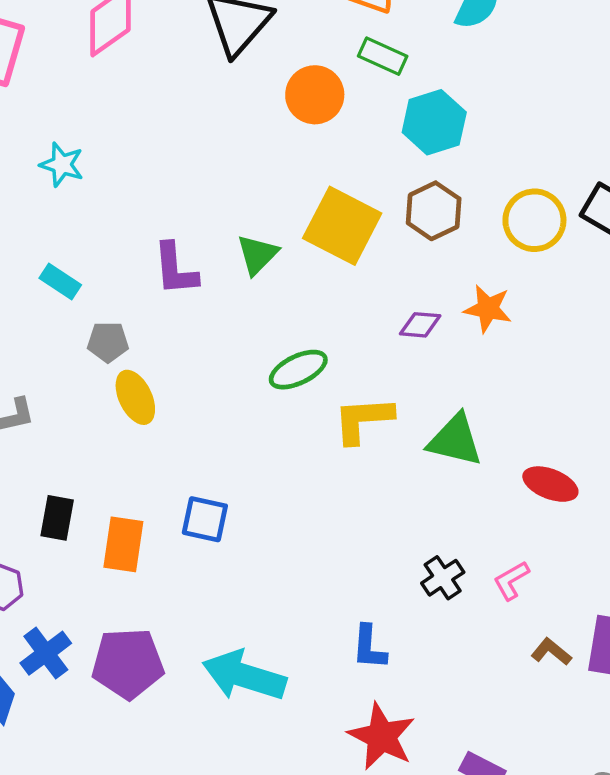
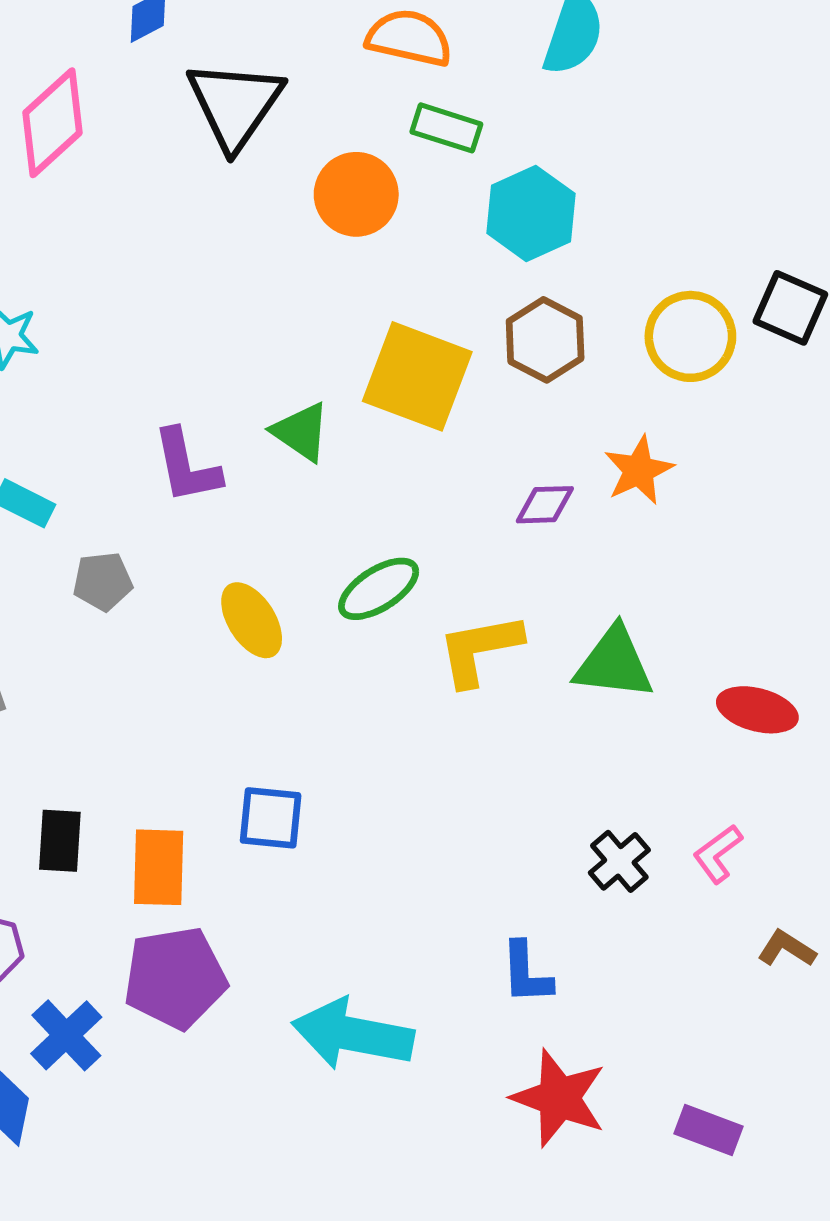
green triangle: (257, 255) -> (301, 432), turned -33
orange star: (488, 309) -> (639, 470), turned -30
yellow ellipse: (135, 397) -> (252, 620), moved
purple pentagon: (128, 663) -> (175, 978), moved

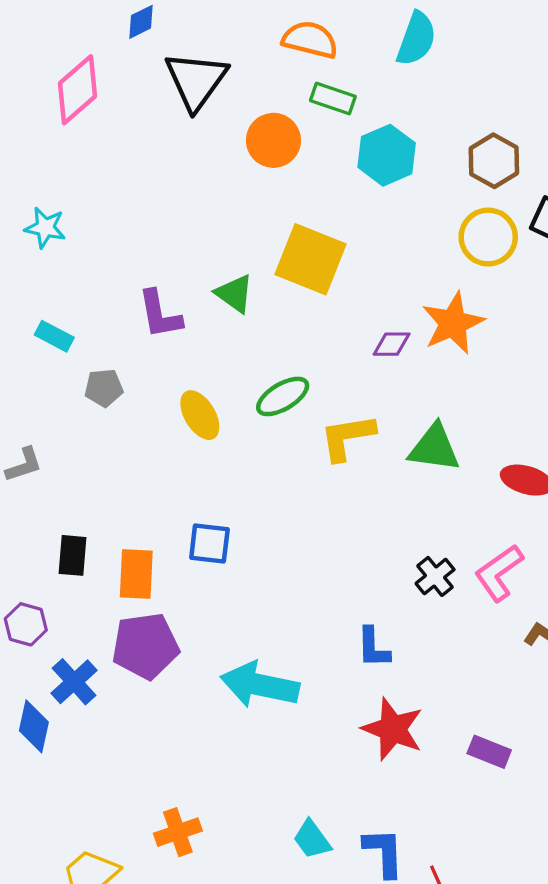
brown hexagon: (545, 340) -> (494, 161), moved
orange star: (639, 470) -> (453, 323), size x1.4
pink L-shape: (718, 854) -> (499, 573), size x1.5

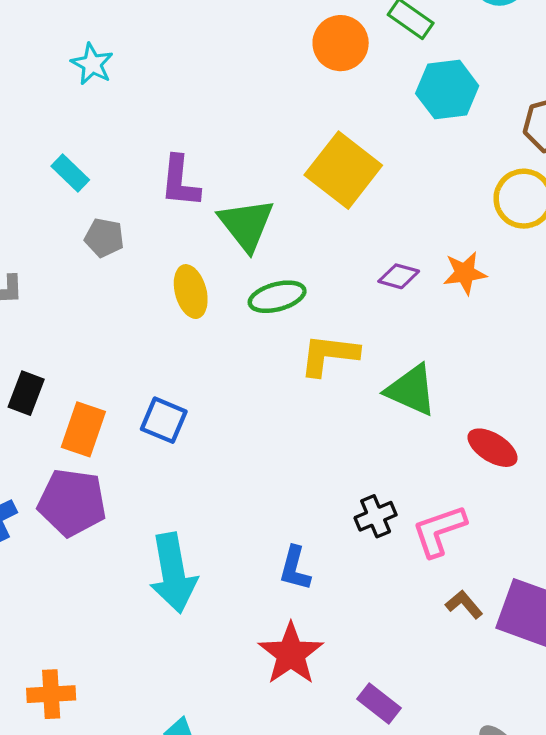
green triangle: (234, 294) -> (246, 225), moved, size x1.4
orange star: (453, 323) -> (465, 273), size x0.7
cyan arrow: (260, 685) -> (173, 573), turned -128

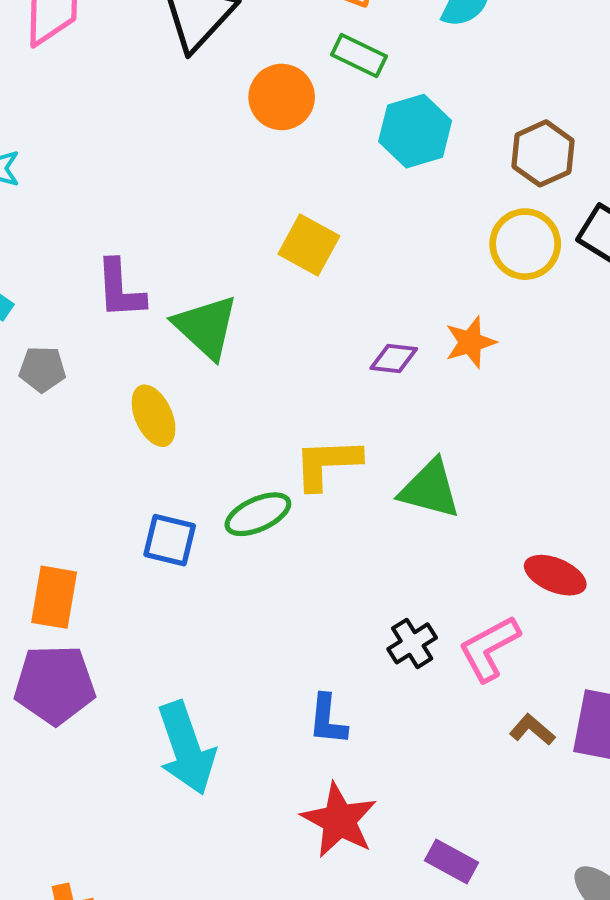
yellow square: (343, 170) -> (309, 245), size x0.7
green ellipse: (277, 297) -> (258, 514), moved
blue square: (164, 420) -> (170, 540), moved
red ellipse: (493, 448) -> (555, 575), moved

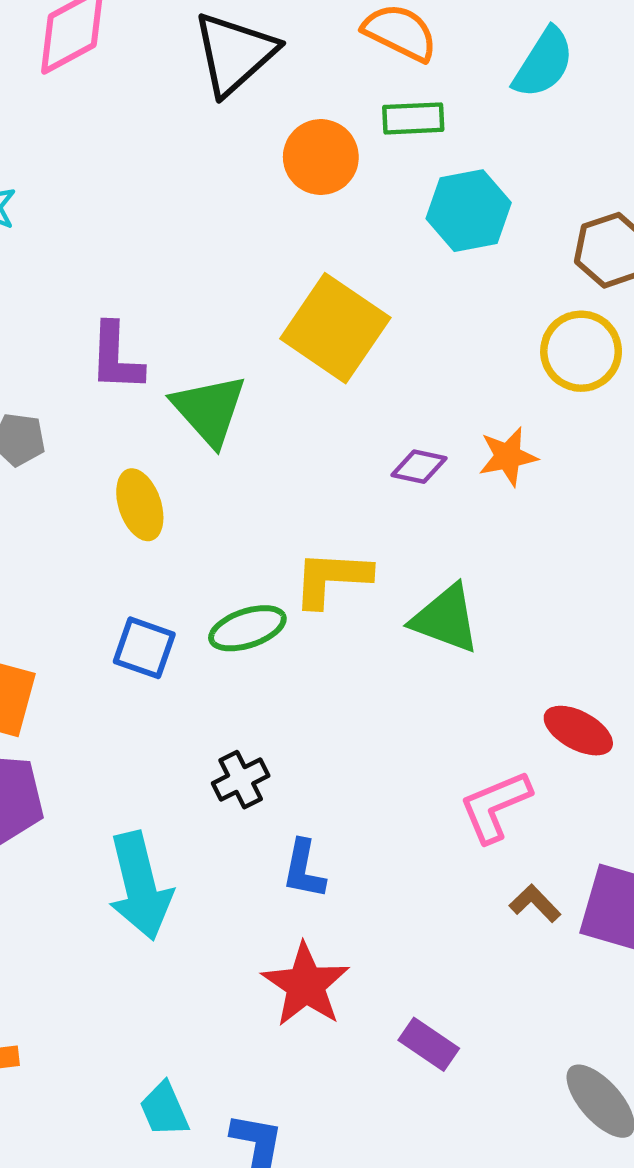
green rectangle: (359, 55) -> (413, 118), turned -34
yellow square: (309, 245) -> (335, 328), size x1.5
black cross: (412, 643) -> (241, 780), moved

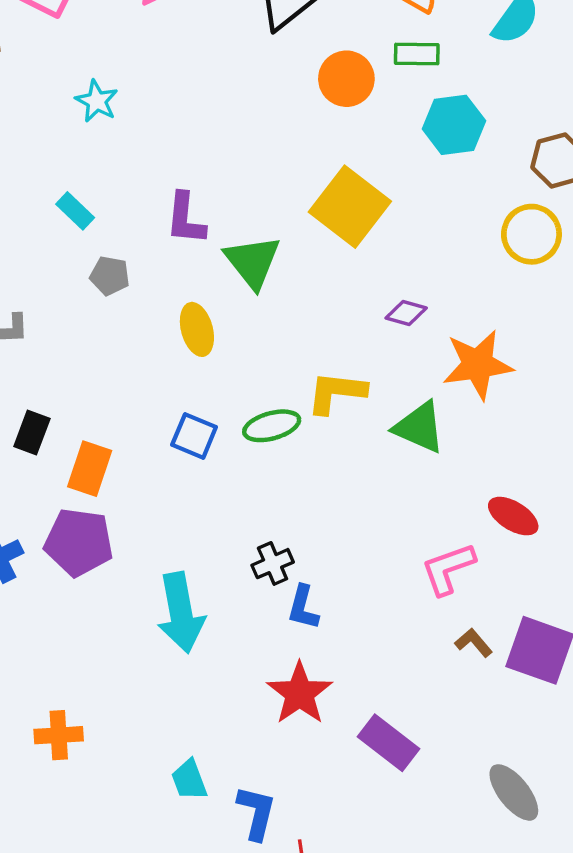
orange star: (508, 457) -> (478, 365), moved, size x1.6
black cross: (241, 780) -> (273, 564), moved
purple rectangle: (429, 1044) -> (389, 743), size x1.4

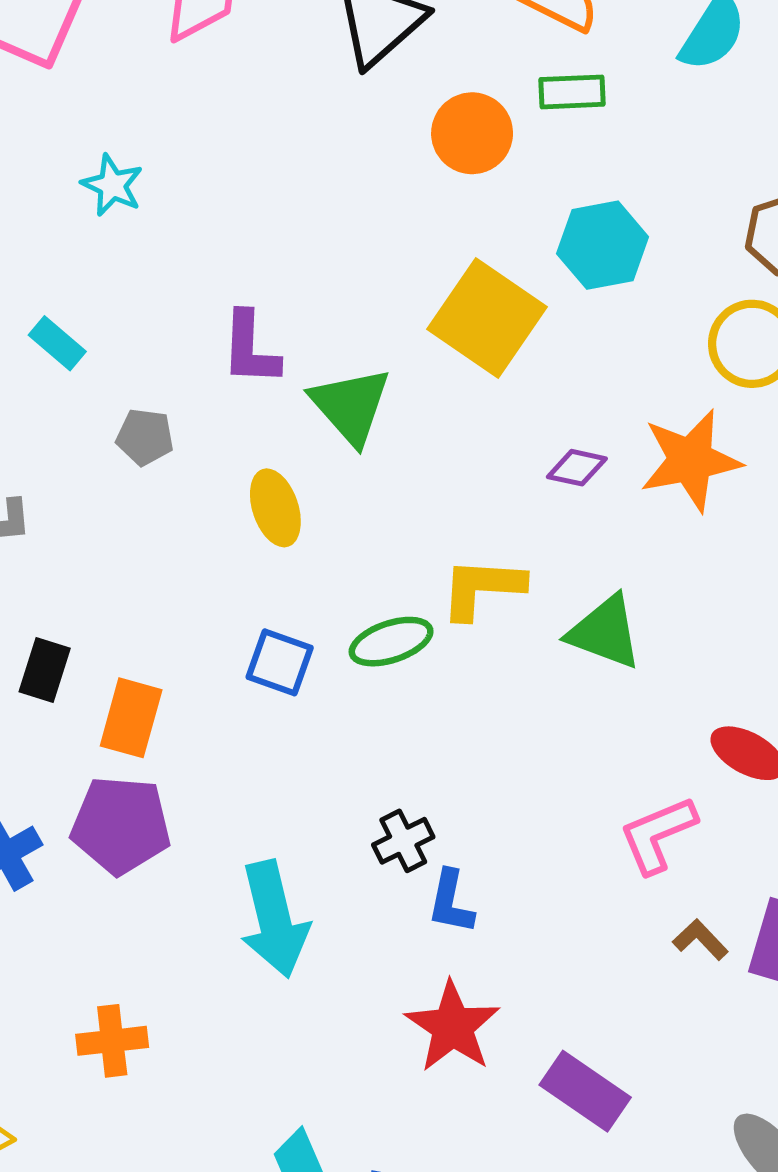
cyan hexagon: (454, 125) -> (603, 245), moved
cyan rectangle: (75, 211) -> (57, 343), moved
orange star: (478, 365) -> (691, 460), moved
orange cross: (59, 735) -> (112, 1041), moved

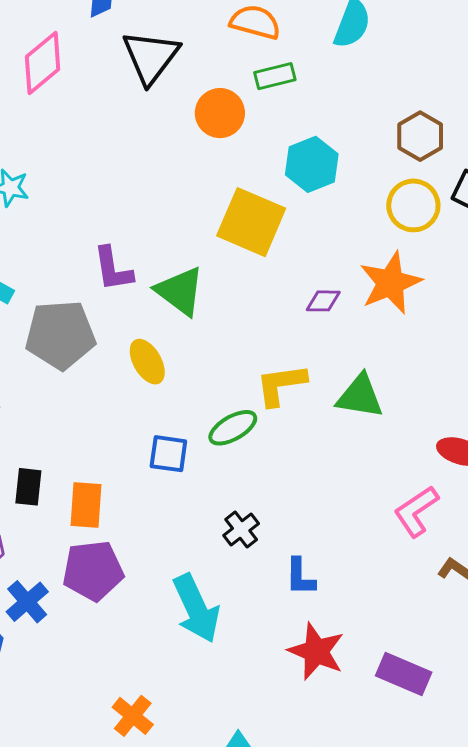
gray pentagon: (145, 437) -> (60, 335), size x2.0
black cross: (403, 841) -> (241, 530), moved
orange cross: (112, 1041) -> (133, 716), moved, turned -33

